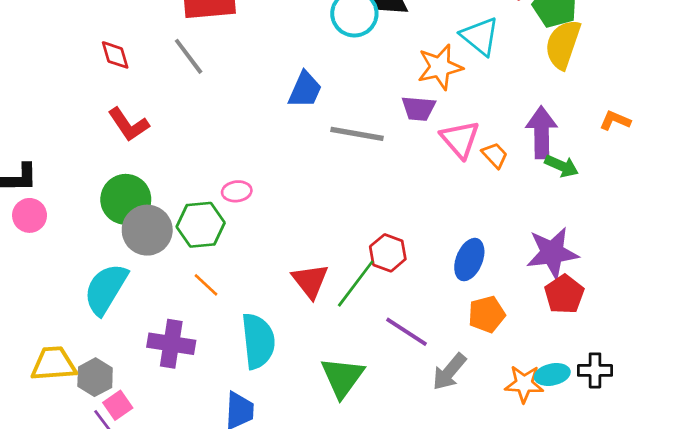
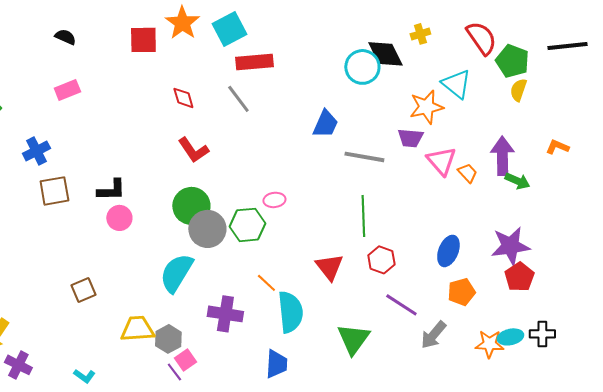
yellow semicircle: (563, 44) -> (518, 90), size x0.6
red hexagon: (388, 253) -> (381, 260), moved
green line: (356, 284) -> (363, 216), moved, turned -39
orange line: (206, 285) -> (266, 283), moved

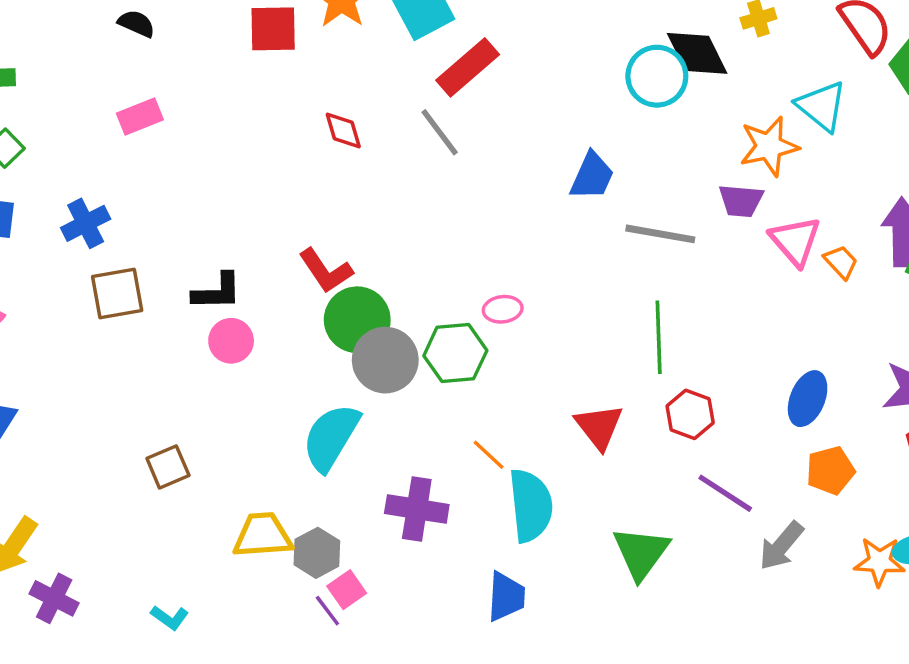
red rectangle: (254, 62) -> (468, 67), turned -36
red L-shape: (193, 150) -> (326, 271), moved

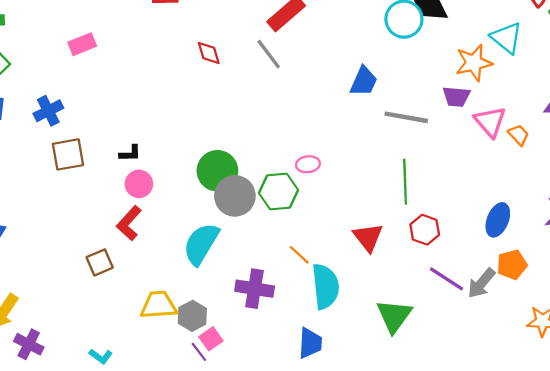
red L-shape: (326, 271) -> (129, 223), moved, turned 76
black L-shape: (217, 292) -> (130, 153), size x0.7
gray arrow: (781, 546) -> (481, 283), moved

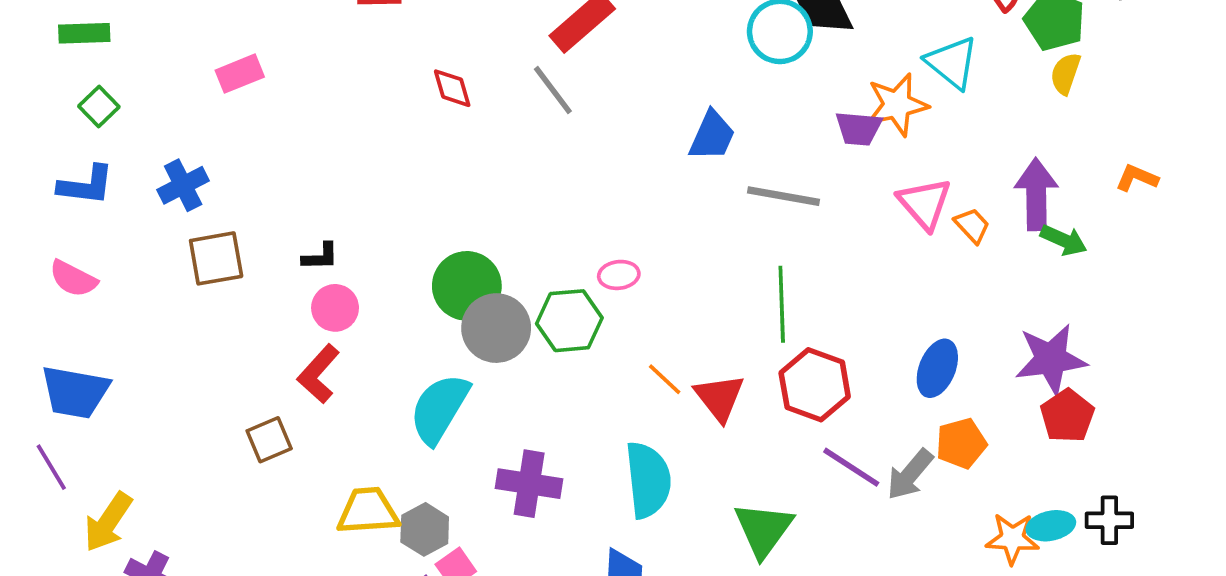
purple trapezoid: (456, 97) -> (859, 128), moved
red hexagon: (425, 230) -> (815, 385), size x1.4
orange line: (299, 255) -> (665, 379), moved

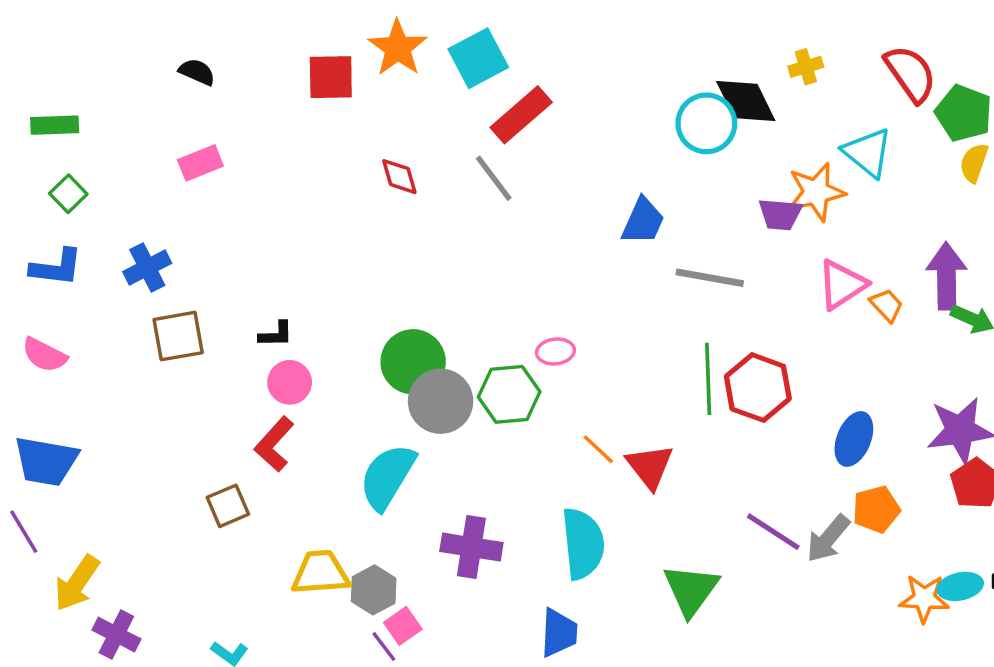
pink triangle: (925, 204) -> (842, 285), turned 38
red hexagon: (815, 385) -> (758, 388), moved

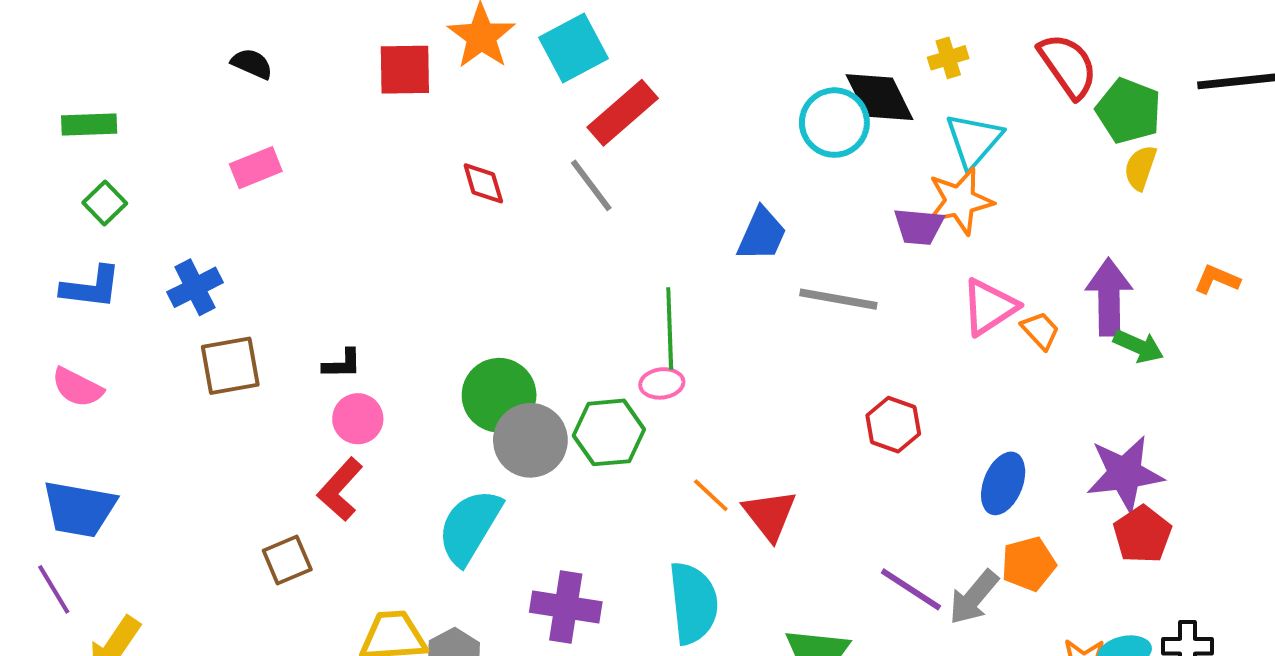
cyan triangle: (868, 153) -> (974, 140), moved, turned 32
green line: (708, 379) -> (670, 329), moved
red hexagon: (758, 388) -> (893, 425), size x0.7

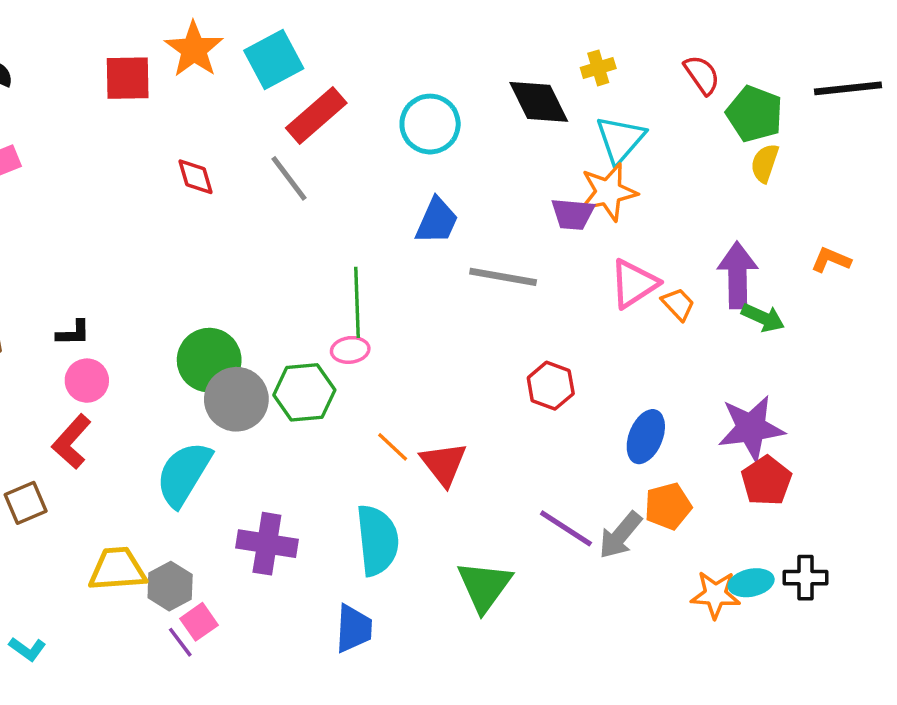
red semicircle: (1068, 66) -> (702, 75), size x0.7
cyan circle: (834, 123) -> (430, 124), moved

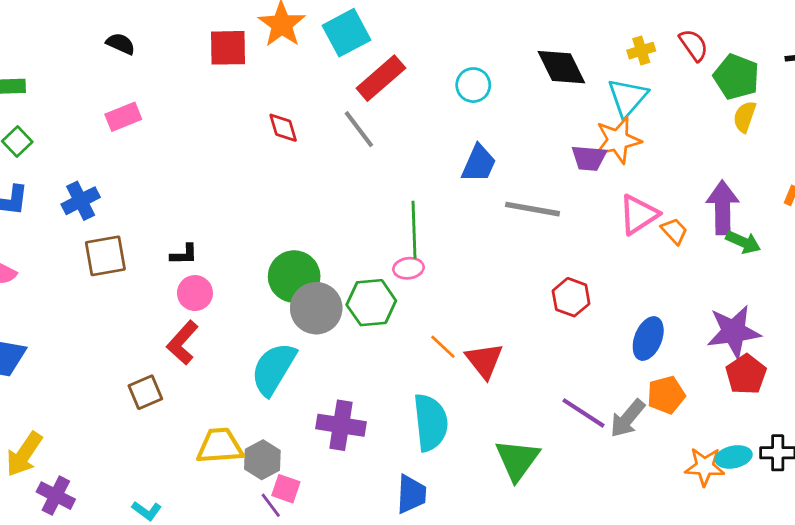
yellow cross: (598, 68) -> (641, 51), moved
cyan circle: (430, 124) -> (473, 85), size x0.7
pink square: (199, 622) -> (286, 489), turned -36

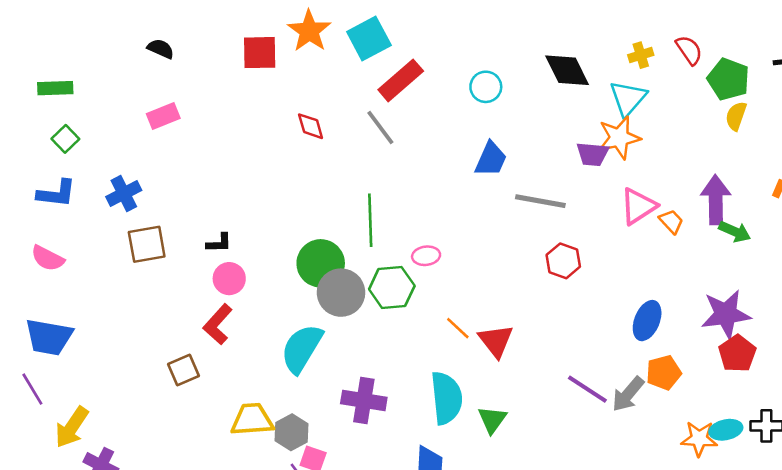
green line: (414, 230) -> (370, 220), moved
red hexagon: (571, 297) -> (563, 261), moved
green triangle: (517, 460) -> (492, 420), moved, size x0.7

